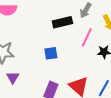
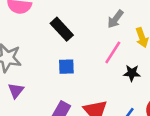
black rectangle: (62, 22) -> (62, 29), moved, turned 54

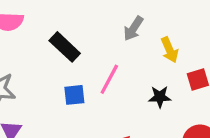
pink line: (113, 52) -> (109, 79), moved

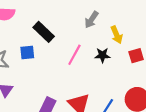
blue square: (74, 95) -> (27, 52), moved
black star: (160, 97) -> (102, 55), moved

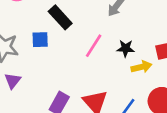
yellow arrow: (117, 35) -> (141, 67), moved, turned -84

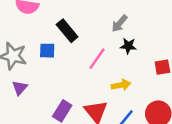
black star: (126, 48) -> (128, 46), moved
yellow arrow: (141, 67) -> (121, 85), moved

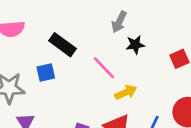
pink line: (97, 59) -> (104, 68), turned -65
yellow arrow: (121, 85) -> (126, 92), moved

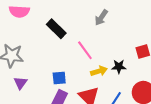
black star: (135, 45) -> (119, 67), moved
blue square: (46, 73) -> (59, 78), moved

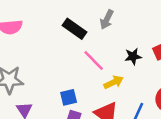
black rectangle: (56, 29) -> (74, 29), moved
black star: (119, 67) -> (133, 56), moved

